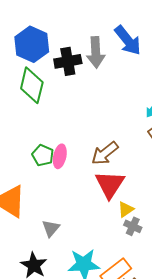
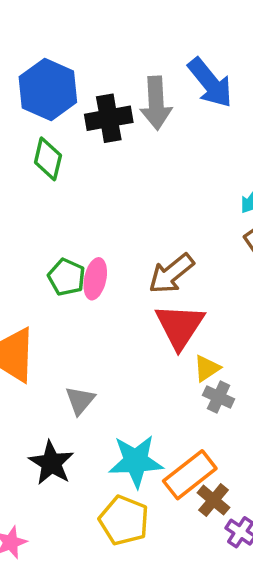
green diamond: (32, 85) -> (48, 159), size x0.7

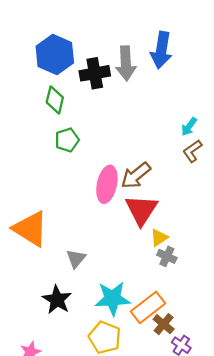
blue arrow: (210, 83) -> (161, 50), turned 48
green pentagon: (67, 277) -> (67, 140), moved, turned 30
pink ellipse: (95, 279) -> (107, 184), moved, size x1.4

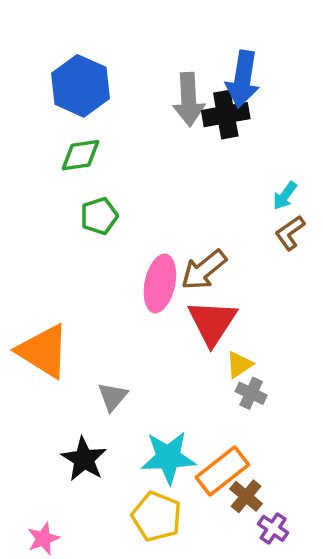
black cross: (95, 73) -> (226, 115), moved
green diamond: (55, 100) -> (81, 155), turned 68

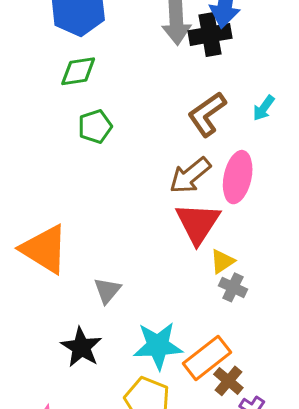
brown L-shape: (290, 233) -> (207, 114), moved, size x1.4
pink ellipse: (160, 283) -> (238, 177), moved

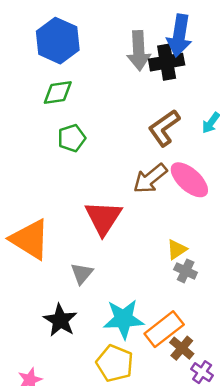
pink ellipse: (238, 177) -> (189, 180), turned -60
red triangle: (198, 223) -> (103, 218), moved

